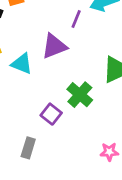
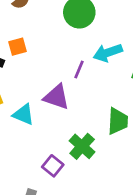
purple triangle: (54, 46) -> (57, 97), turned 40

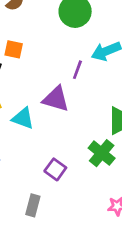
orange square: (18, 47) -> (14, 49), turned 30
green cross: (82, 146) -> (102, 153), moved

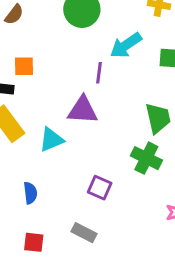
cyan triangle: (23, 118) -> (51, 140), turned -30
gray rectangle: (33, 205) -> (84, 233), turned -65

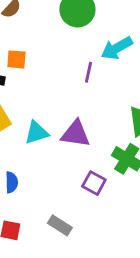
purple triangle: (83, 110) -> (76, 134), moved
purple square: (100, 188) -> (94, 183), moved

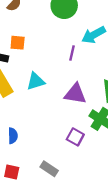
cyan triangle: (37, 133) -> (36, 81), moved
purple triangle: (76, 134) -> (75, 94), moved

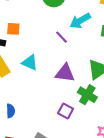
purple line: (72, 53) -> (61, 37), turned -56
cyan triangle: (36, 81) -> (30, 63), turned 42

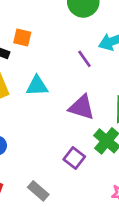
cyan triangle: (30, 63) -> (37, 86), turned -36

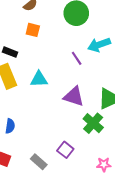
orange square: (22, 38) -> (33, 30), moved
purple square: (74, 158) -> (65, 150), moved

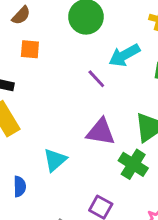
cyan triangle: (39, 79) -> (55, 160), moved, turned -30

